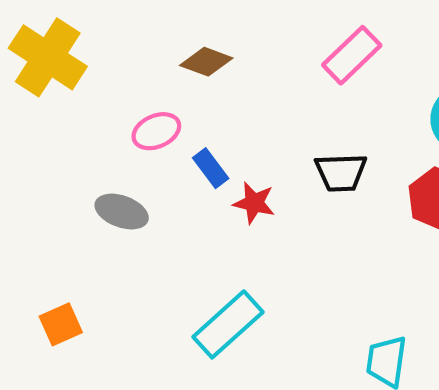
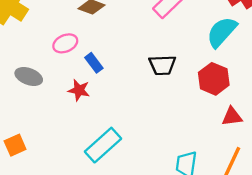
red star: (254, 203) -> (79, 90), moved
gray ellipse: (122, 212) -> (29, 77), moved

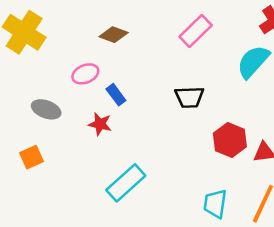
red hexagon: (214, 79) -> (230, 140), moved
orange square: (15, 145) -> (31, 157), moved

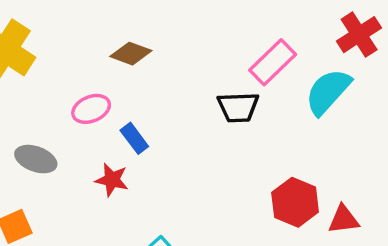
pink rectangle: (196, 31) -> (273, 62), moved
black trapezoid: (189, 97) -> (238, 107), moved

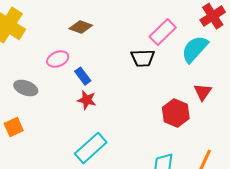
red star: (112, 180) -> (87, 100), moved
red triangle: (343, 220) -> (203, 92), moved, turned -48

